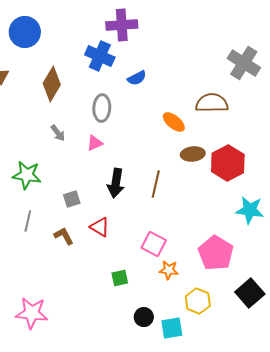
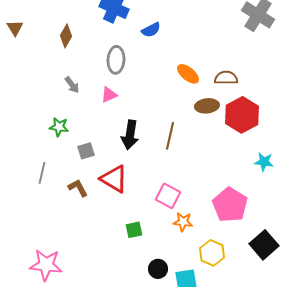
brown diamond: (52, 84) -> (66, 36), size x0.7
brown semicircle: (212, 103) -> (226, 78), moved, size x0.7
green star: (27, 175) -> (59, 127), moved, size x0.7
cyan star: (250, 210) -> (264, 162), size x0.7
red triangle: (100, 227) -> (114, 179), size x1.4

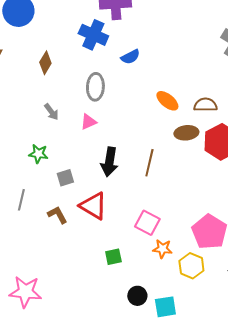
yellow hexagon: (212, 253) -> (191, 266), moved

